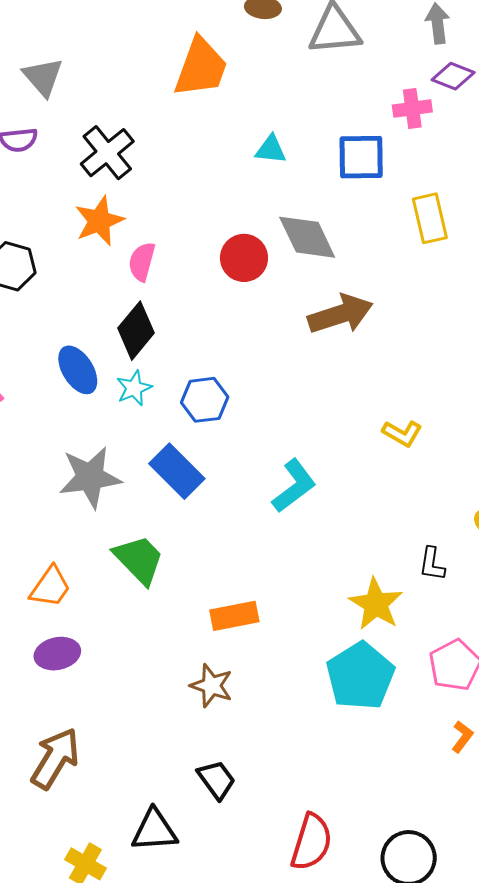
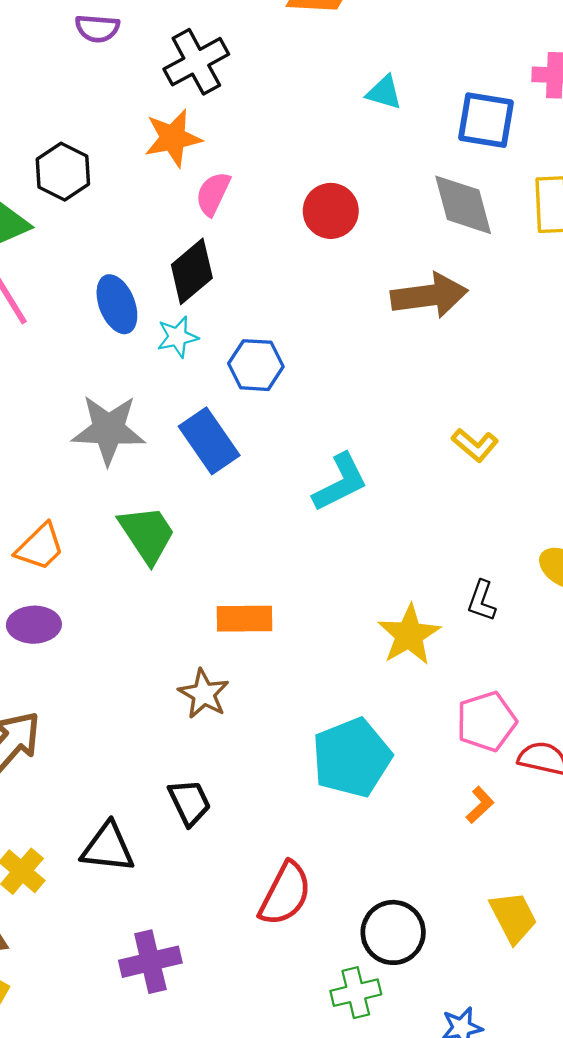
gray diamond: (307, 237) -> (463, 205), moved
cyan pentagon: (360, 676) -> (352, 758), moved

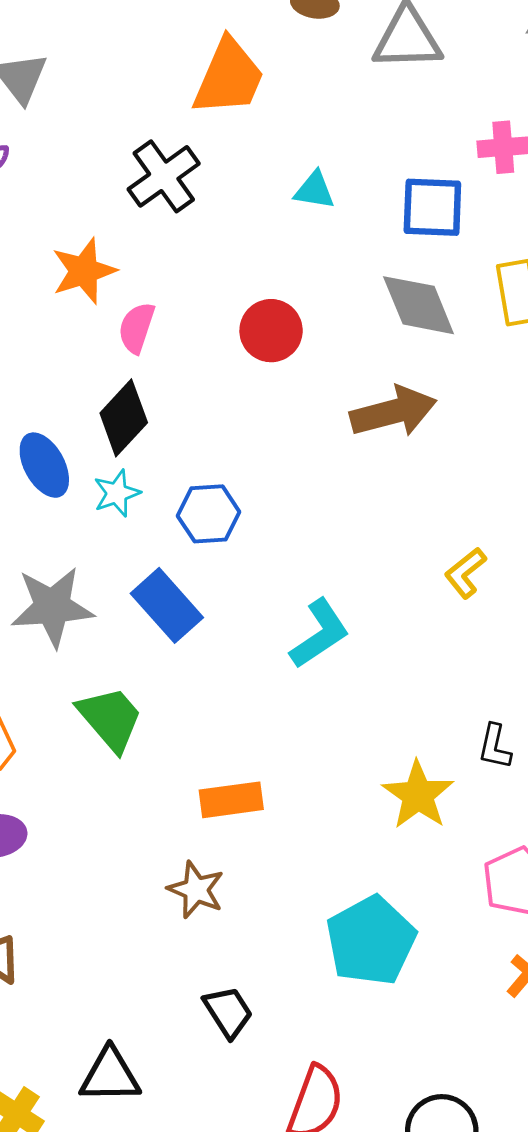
black cross: (196, 62) -> (164, 176), moved
yellow L-shape: (475, 445) -> (465, 573), turned 108
black trapezoid: (190, 802) -> (228, 1012), moved

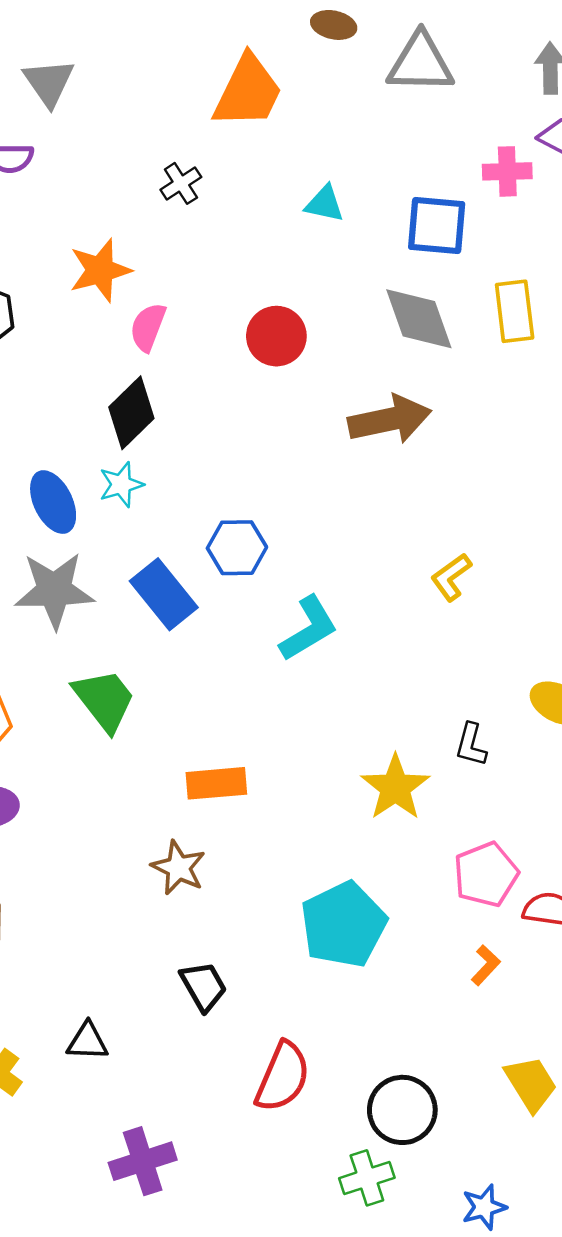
black cross: (164, 176) -> (181, 183), size x0.6
blue ellipse: (44, 465) -> (53, 502), moved
blue hexagon: (209, 514) -> (237, 548), moved
black triangle: (110, 1075) -> (87, 1041), size x0.7

